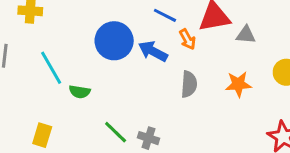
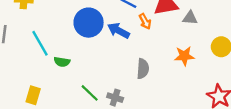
gray semicircle: (189, 84) -> (143, 69), moved

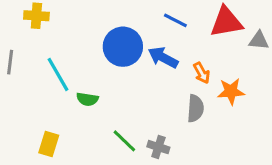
orange arrow: (145, 21) -> (202, 73), moved
orange star: (184, 56) -> (231, 91), moved

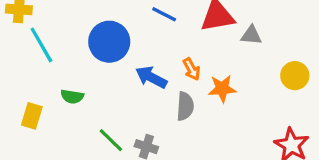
blue arrow: (163, 57) -> (151, 77), moved
cyan line: (58, 74) -> (41, 45), moved
yellow rectangle: (49, 144) -> (32, 116), moved

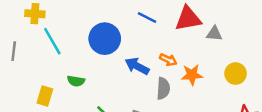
orange arrow: (192, 69) -> (168, 60), turned -35
yellow circle: (295, 76) -> (236, 74), moved

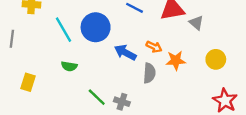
gray triangle: (214, 34) -> (196, 23), turned 35
cyan line: (52, 41) -> (64, 30), moved
yellow rectangle: (45, 96) -> (28, 82), moved

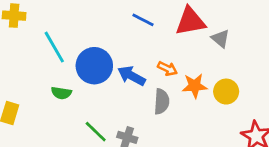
blue circle: (96, 27) -> (94, 66), moved
yellow circle: (216, 59) -> (226, 92), moved

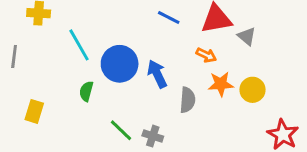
orange arrow: (167, 69) -> (206, 55), moved
blue arrow: (132, 76) -> (157, 74), turned 36
green semicircle: (61, 93) -> (86, 91), turned 96

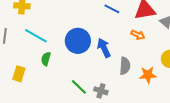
cyan line: (79, 45) -> (36, 36), moved, turned -30
orange star: (221, 84) -> (148, 75), moved
green semicircle: (86, 91) -> (46, 59), moved

